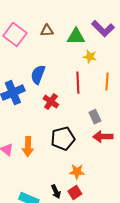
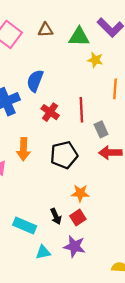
red line: (78, 83) -> (81, 110), moved
orange arrow: (28, 147) -> (23, 149), moved

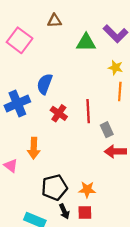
brown triangle: (45, 30) -> (54, 21), moved
yellow star: (95, 60) -> (115, 68), moved
black pentagon: (64, 155) -> (54, 187), moved
red square: (78, 217) -> (85, 212), turned 32

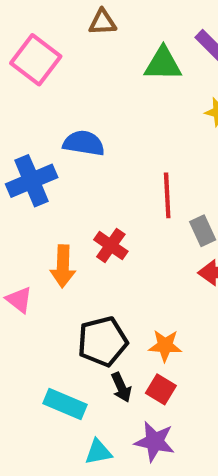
blue semicircle: (45, 84) -> (84, 143), turned 78
red cross: (59, 113) -> (111, 245), moved
red square: (85, 212) -> (161, 389), turned 32

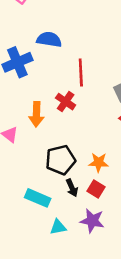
red line: (167, 195) -> (81, 72), moved

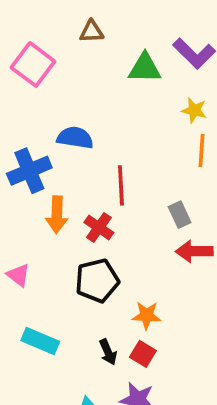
orange arrow: (36, 114) -> (57, 215), moved
black pentagon: (60, 160) -> (97, 281), moved
cyan rectangle: (38, 198) -> (40, 341), moved

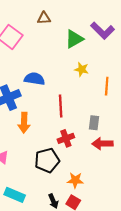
green triangle: (145, 68) -> (74, 39), turned -30
yellow star: (194, 110) -> (82, 69), moved
gray rectangle: (180, 215) -> (94, 123), turned 32
red cross: (99, 227) -> (66, 138), moved, turned 35

